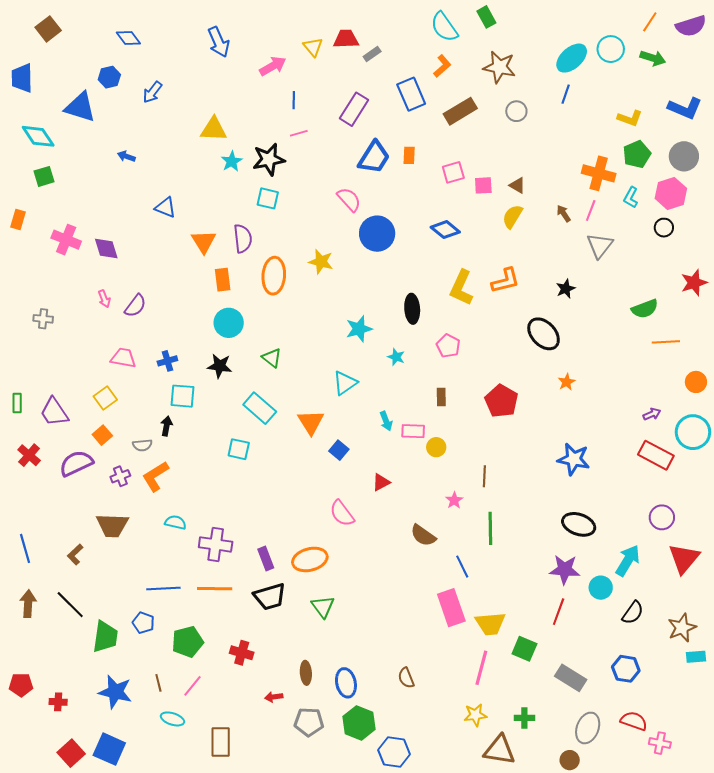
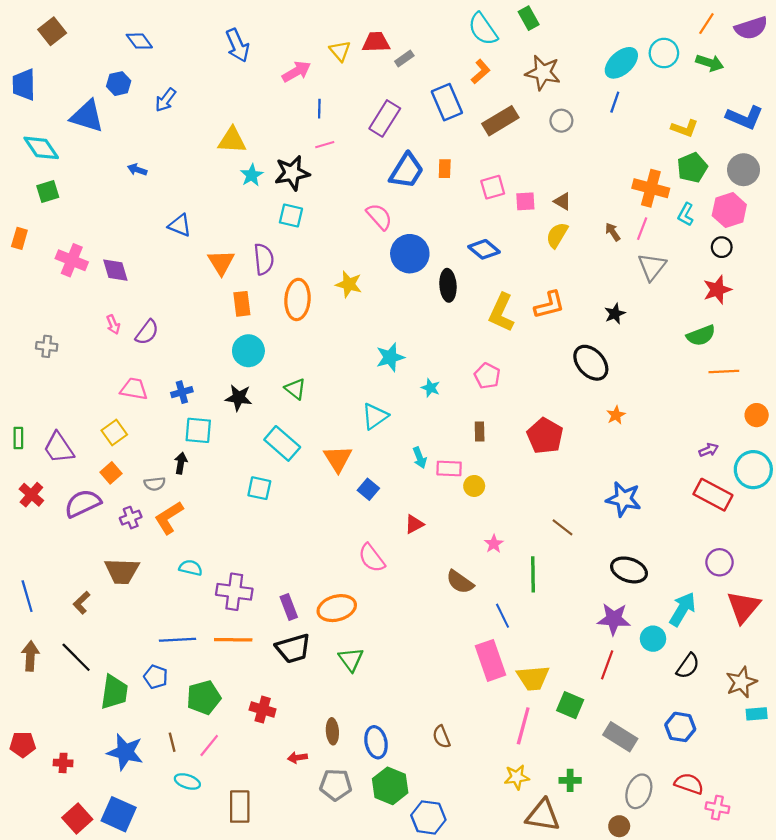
red star: (694, 283) -> (717, 290), moved
black ellipse: (412, 309) -> (448, 285), moved
brown line: (484, 476) -> (562, 527), moved, turned -55

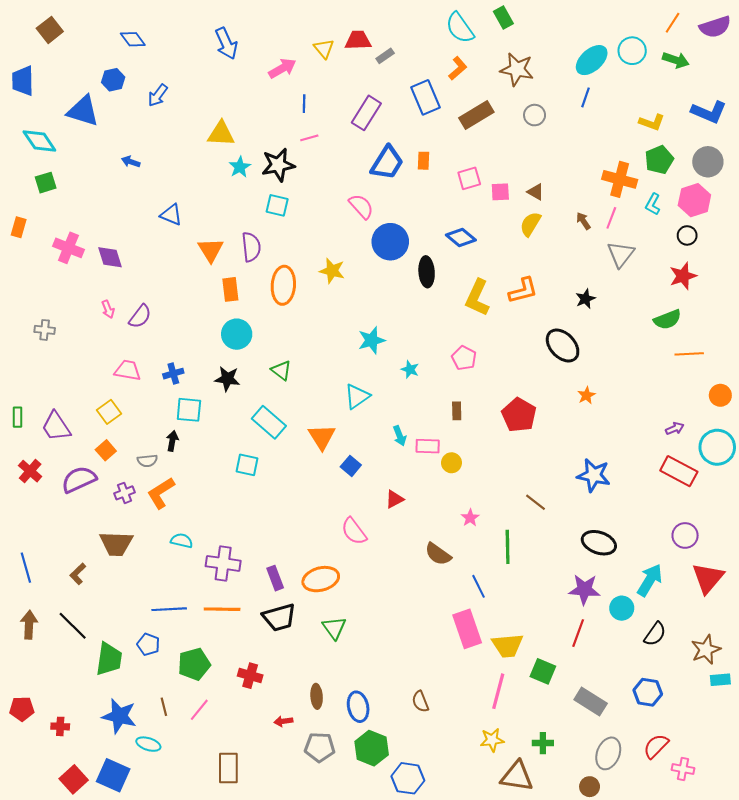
cyan ellipse: (187, 781) -> (148, 744), moved
red semicircle: (689, 784) -> (656, 746), turned -64

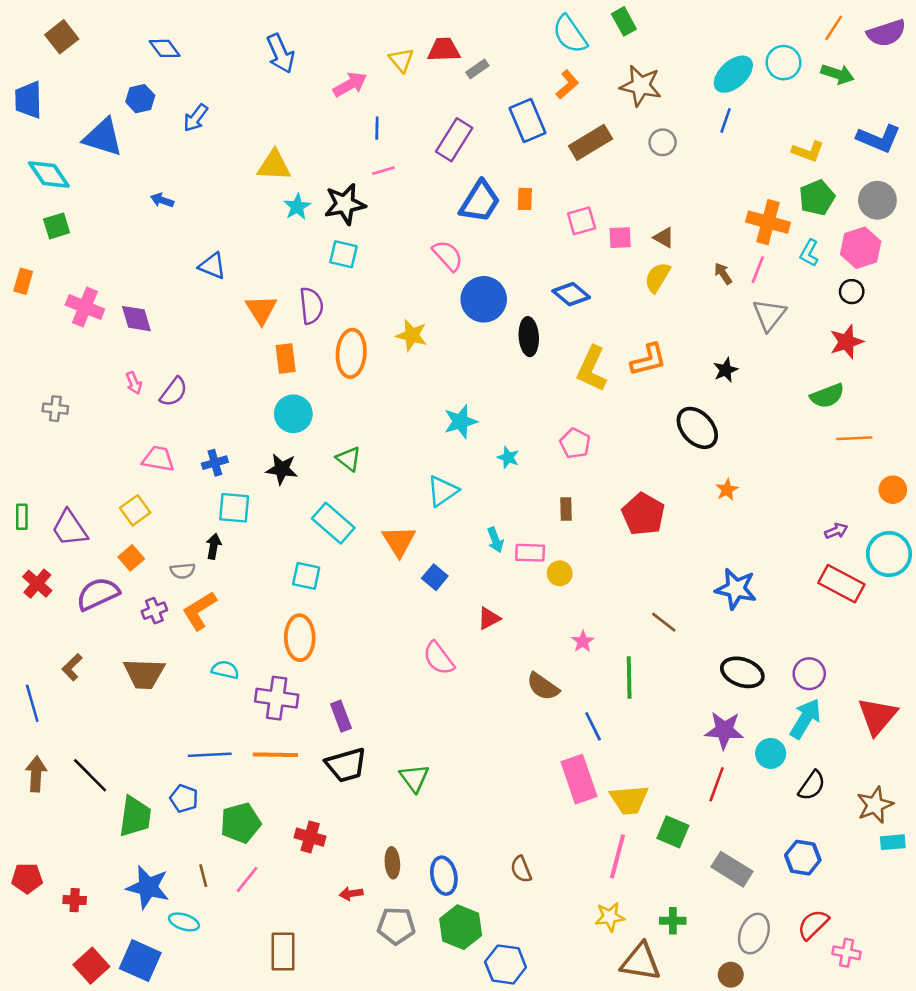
purple circle: (685, 535) -> (809, 674), moved
brown L-shape: (78, 574) -> (72, 667), moved
orange ellipse: (321, 579) -> (300, 638), moved, turned -76

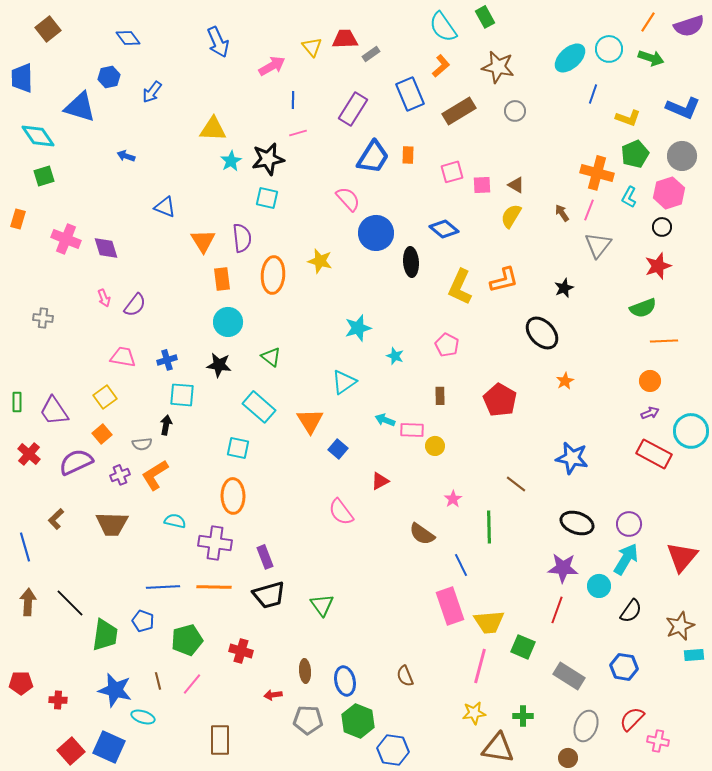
blue line: (726, 120) -> (593, 94), moved
orange circle: (893, 490) -> (650, 381), moved
cyan arrow: (495, 540) -> (385, 420), turned 132

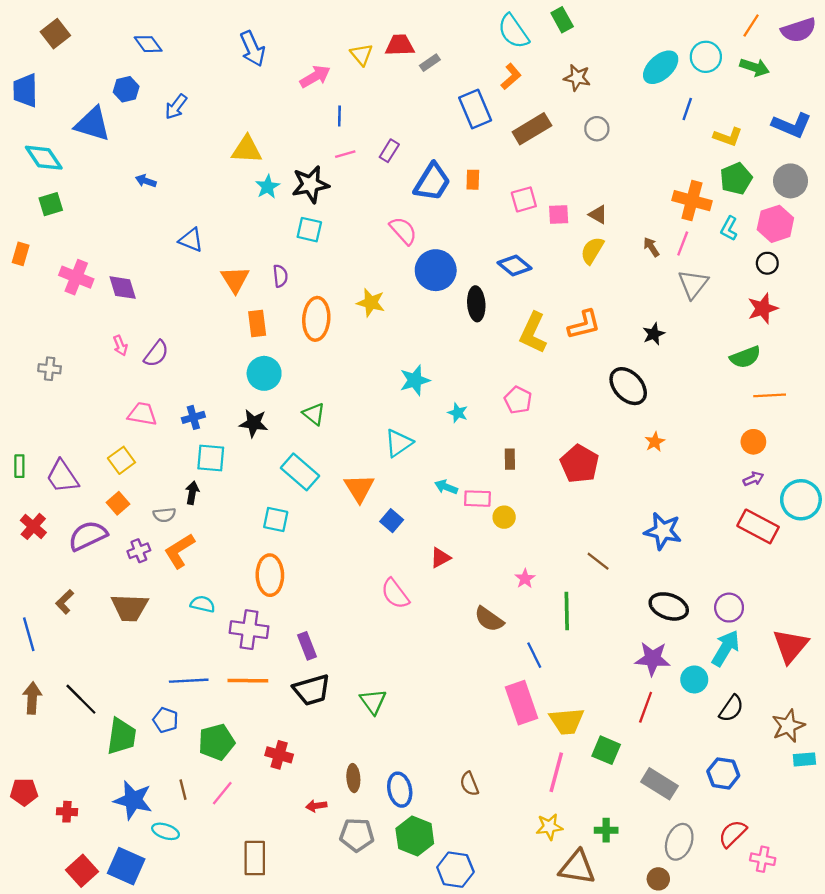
brown star: (498, 67) -> (577, 78), size x0.7
purple rectangle: (353, 109) -> (389, 151), moved, size x0.6
purple semicircle: (242, 238) -> (280, 276), size x0.7

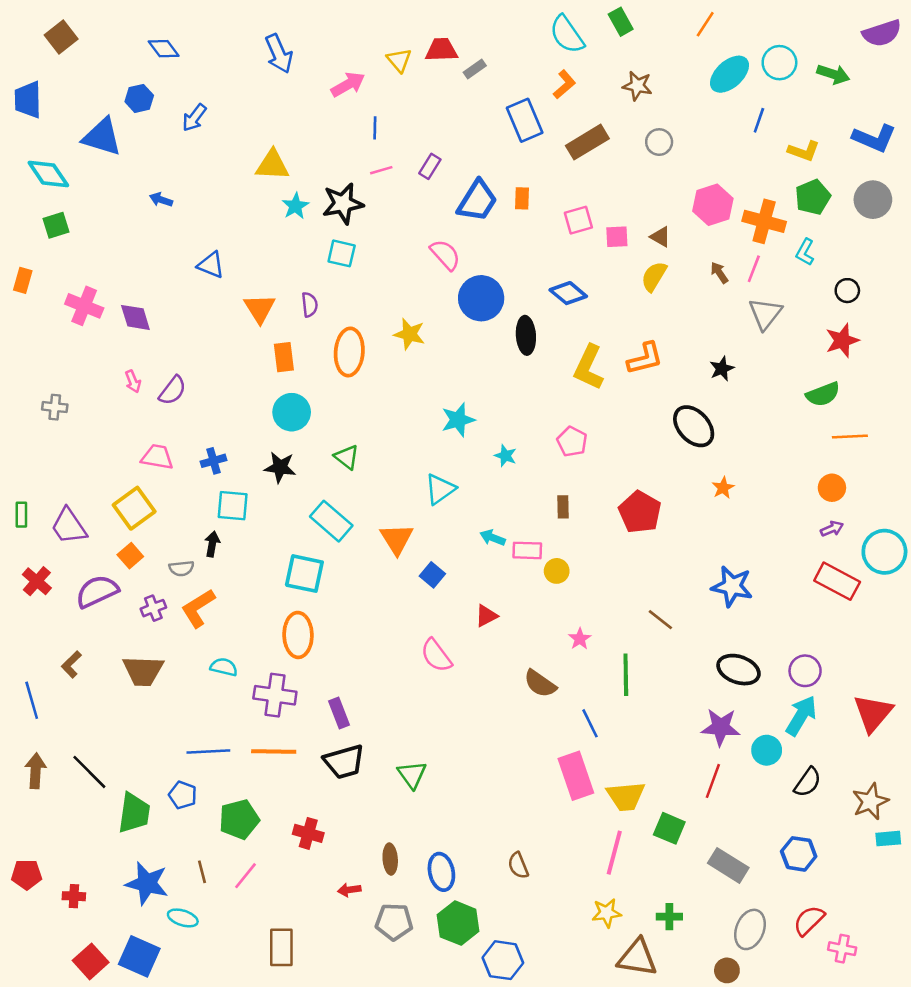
orange line: (751, 26) -> (705, 24), moved
pink hexagon: (775, 224) -> (713, 205), moved
yellow square: (121, 460) -> (134, 508), size x1.4
cyan square: (276, 519) -> (304, 574), size x1.4

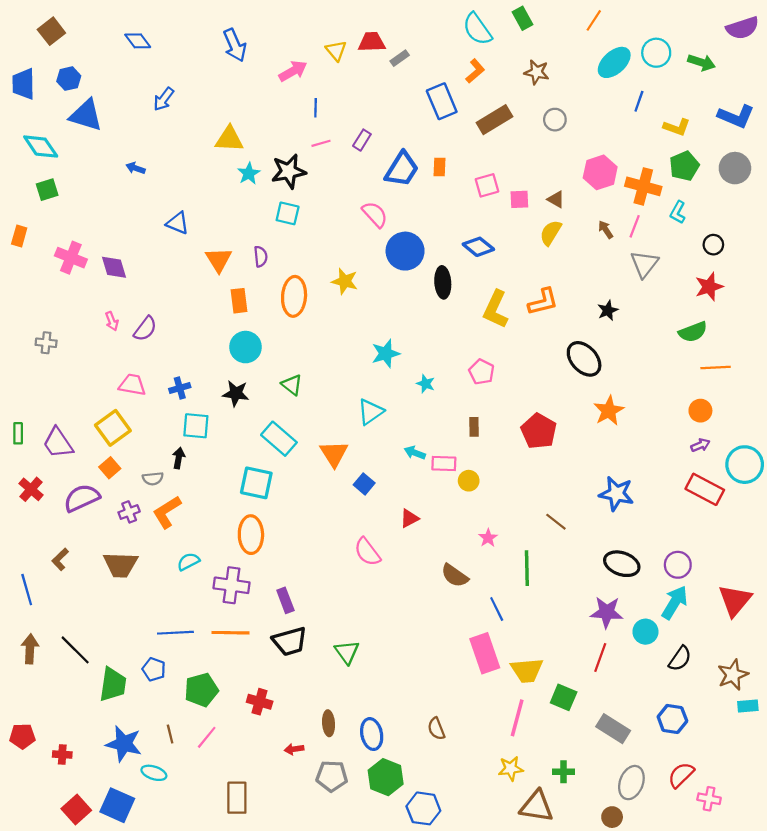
blue hexagon: (139, 98) -> (69, 79), moved
orange star: (723, 488) -> (609, 411), size x1.6
cyan semicircle: (224, 667) -> (188, 562), turned -40

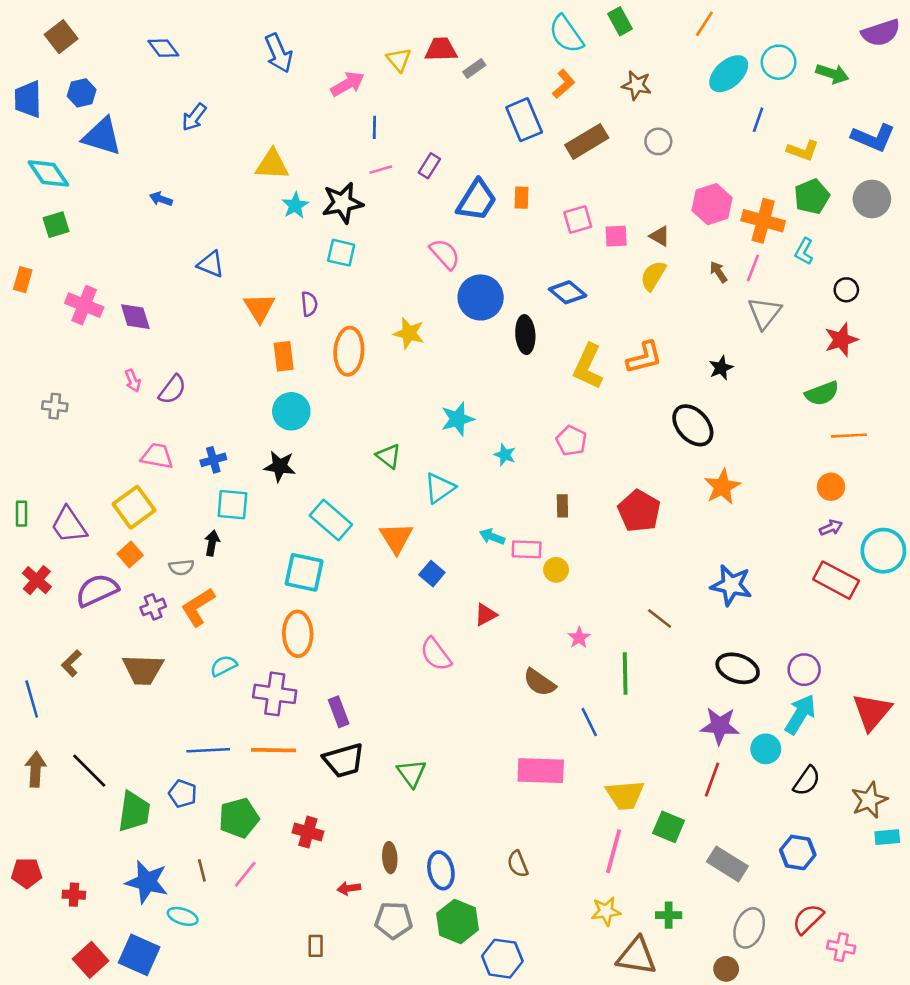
green triangle: (292, 385) -> (389, 456), moved
pink rectangle: (485, 653) -> (541, 771), moved, turned -69
brown rectangle: (237, 798) -> (316, 946), moved, size x0.6

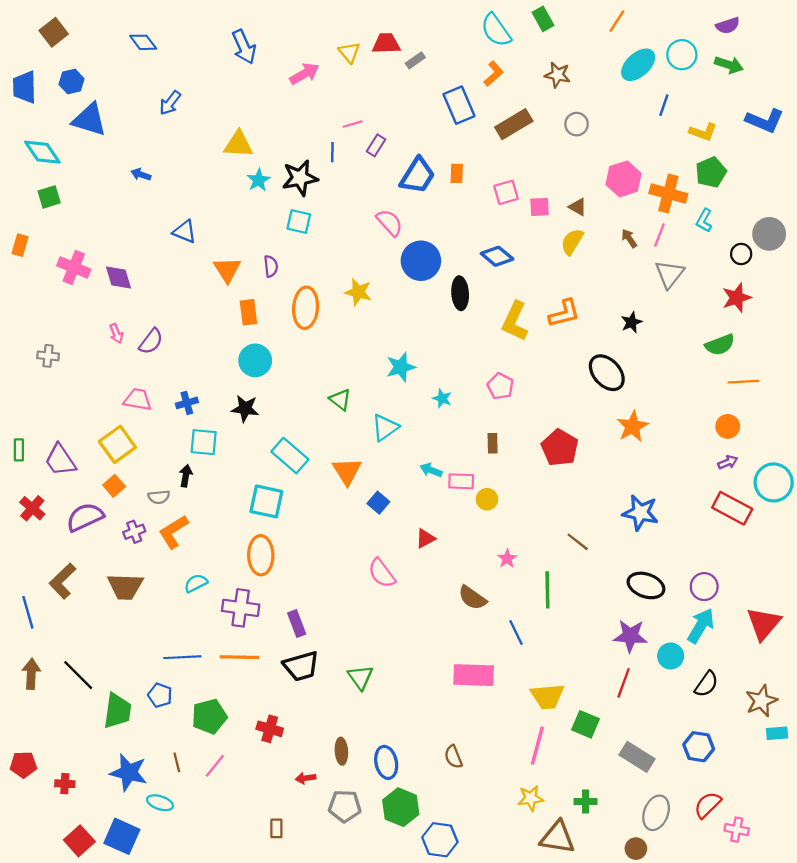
purple semicircle: (881, 33) -> (728, 26), moved, size x0.7
blue line: (374, 127) -> (332, 152), moved
pink line: (381, 170) -> (353, 124), moved
gray circle: (872, 199) -> (769, 234), moved
brown L-shape: (71, 663) -> (63, 581), size x1.5

